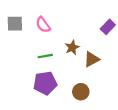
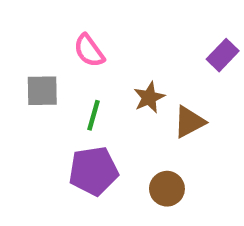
gray square: (15, 24) -> (42, 91), moved
green line: (45, 56) -> (94, 115), turned -64

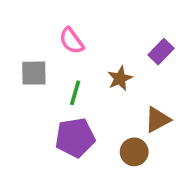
purple rectangle: (223, 55) -> (161, 52), moved
brown triangle: (189, 122) -> (157, 120), moved

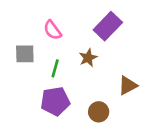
purple rectangle: (161, 52) -> (108, 26), moved, size x1.5
brown triangle: (157, 120) -> (128, 85), moved

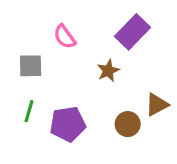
green line: (55, 68) -> (29, 111), moved
brown circle: (99, 112) -> (128, 124), moved

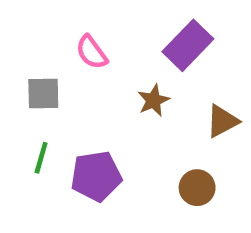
brown triangle: (157, 105) -> (222, 121), moved
brown circle: (128, 124) -> (197, 188), moved

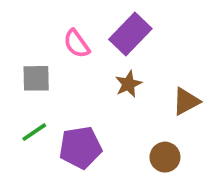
purple rectangle: (188, 45) -> (130, 34), moved
green line: (41, 158) -> (34, 132), turned 40

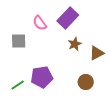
brown star: (128, 84) -> (75, 44), moved
green line: (34, 132) -> (18, 85), moved

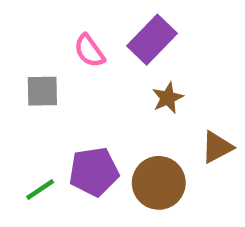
brown triangle: (97, 53) -> (217, 147), moved
brown circle: (86, 82) -> (159, 183), moved, size x1.5

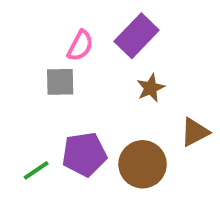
pink semicircle: (89, 51) -> (80, 46), turned -116
gray square: (42, 91) -> (60, 82), moved

